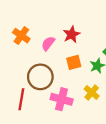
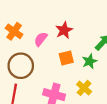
brown circle: (40, 77) -> (21, 66), moved

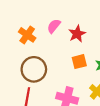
pink semicircle: (41, 39) -> (54, 26), moved

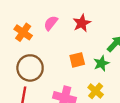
red star: (77, 34) -> (82, 23), moved

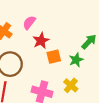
red star: (82, 23) -> (41, 41), moved

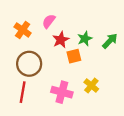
green star: (76, 60) -> (85, 39), moved

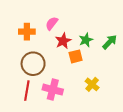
orange cross: (23, 30) -> (27, 32), turned -35
pink cross: (62, 92) -> (53, 90), moved

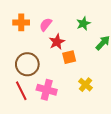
orange cross: (27, 32) -> (21, 22), moved
green star: (86, 40) -> (83, 23), moved
red line: (27, 91) -> (21, 91), turned -36

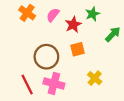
orange cross: (21, 22) -> (27, 13), turned 35
red star: (57, 42) -> (73, 25), moved
brown circle: (27, 64) -> (46, 57), moved

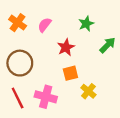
red star: (73, 25) -> (66, 47), moved
orange square: (78, 49) -> (70, 73), moved
brown circle: (46, 57) -> (20, 63), moved

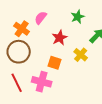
orange cross: (18, 23) -> (22, 29), moved
orange square: (70, 73) -> (55, 63), moved, turned 32
yellow cross: (88, 91) -> (81, 55), moved

